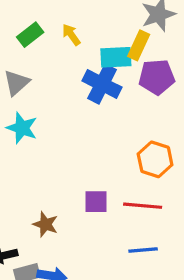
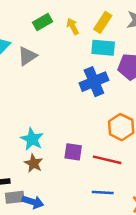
yellow rectangle: (139, 45) -> (103, 22), moved
blue cross: (102, 84) -> (94, 82), moved, turned 32
cyan star: (22, 128) -> (32, 139), moved

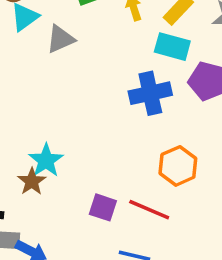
purple square: (73, 152) -> (103, 207), moved
brown star: (34, 163) -> (32, 181), moved

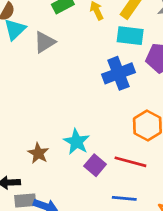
cyan star: (46, 160) -> (77, 142), moved
purple square: (103, 207) -> (95, 165), turned 30

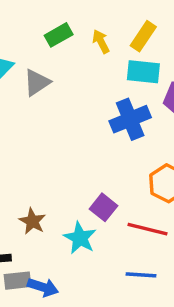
cyan star: (77, 142) -> (80, 238), moved
purple square: (95, 165) -> (103, 207), moved

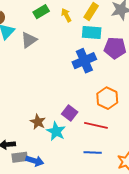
brown star: (32, 221) -> (38, 122), moved

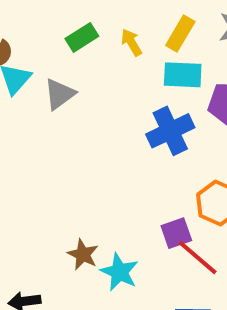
purple square: (70, 113) -> (176, 233), moved, turned 35
red line: (96, 125) -> (198, 258), turned 30

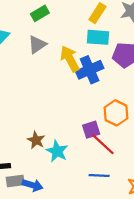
yellow arrow: (131, 42) -> (70, 59), moved, size x1.6
gray triangle: (60, 94) -> (37, 45), moved

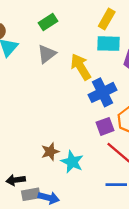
blue cross: (90, 70) -> (103, 92), moved
purple square: (91, 130) -> (105, 126), moved
brown star: (36, 140) -> (50, 152), turned 30

